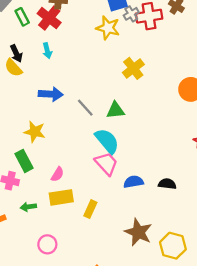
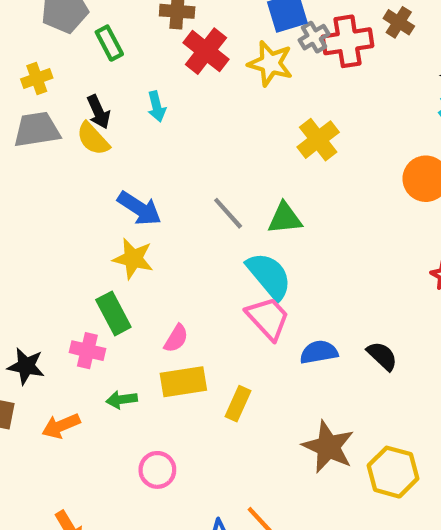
red cross: (49, 18) -> (206, 51), moved
blue arrow: (51, 94) -> (139, 208), moved, turned 30
black semicircle: (167, 184) -> (382, 356), turned 36

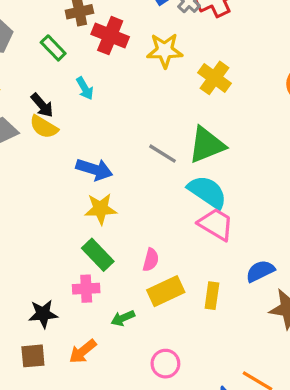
green rectangle: (109, 43) -> (53, 48), moved
yellow star: (270, 63) -> (165, 50), moved
green triangle: (285, 218) -> (207, 145), size x1.4
blue semicircle: (319, 352) -> (260, 271), moved

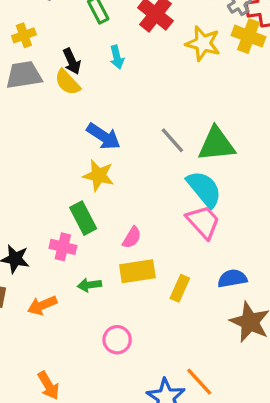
yellow cross: (215, 78) -> (249, 36), moved, turned -32

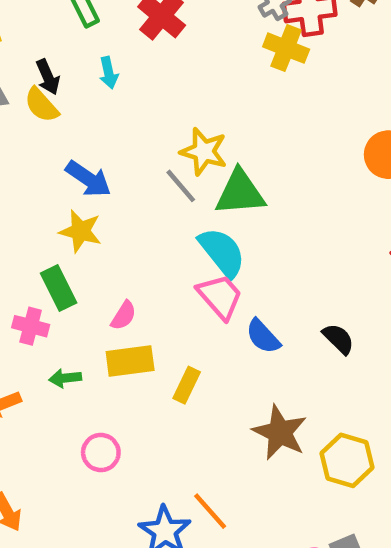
yellow star: (203, 43) -> (204, 152), moved
blue semicircle: (232, 278) -> (263, 336), moved, turned -124

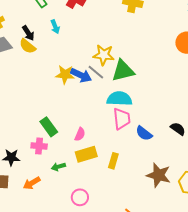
blue arrow: (88, 179) -> (81, 75), moved
yellow star: (80, 231) -> (65, 75), moved
cyan semicircle: (222, 252) -> (119, 99), turned -40
pink trapezoid: (220, 297) -> (122, 119), turned 45

